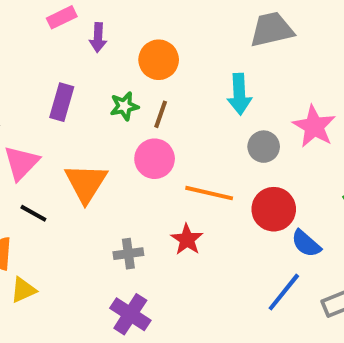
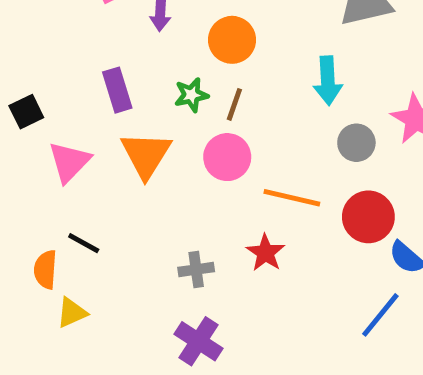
purple rectangle: (62, 102) -> (117, 90), turned -33
orange triangle: (86, 183) -> (146, 155), moved
black line: (33, 213) -> (84, 243), moved

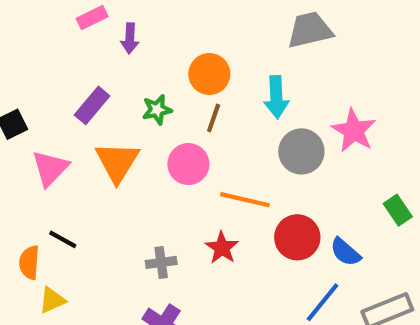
orange circle: (232, 40) -> (209, 74), moved
purple rectangle: (117, 90) -> (92, 105), turned 57
brown line: (234, 104) -> (214, 118), moved
gray circle: (356, 143) -> (301, 151), size x1.4
red circle: (368, 217) -> (297, 237), moved

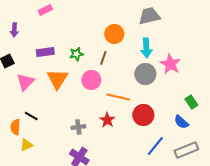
purple arrow: (130, 38) -> (14, 30), moved
orange circle: (209, 74) -> (114, 34), moved
cyan arrow: (276, 97) -> (146, 48), moved
purple rectangle: (92, 105) -> (45, 52), turned 42
blue semicircle: (345, 252) -> (181, 122), moved

